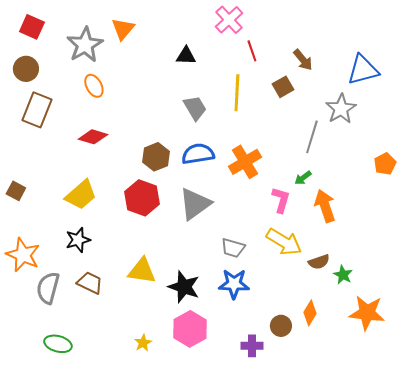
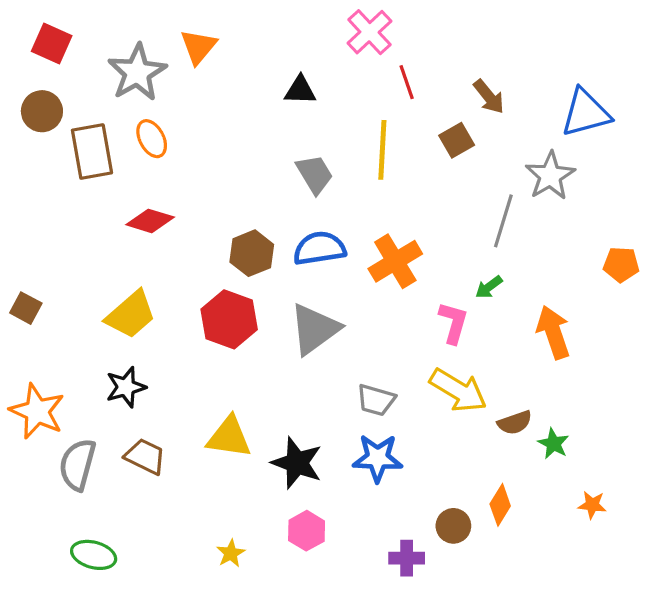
brown rectangle: (37, 110) -> (92, 152), moved, turned -32
orange pentagon: (385, 164) -> (621, 264), turned 30
orange arrow: (325, 206) -> (553, 332), moved
orange star: (367, 313) -> (592, 505), size x0.5
pink hexagon: (190, 329) -> (307, 531), size x0.7

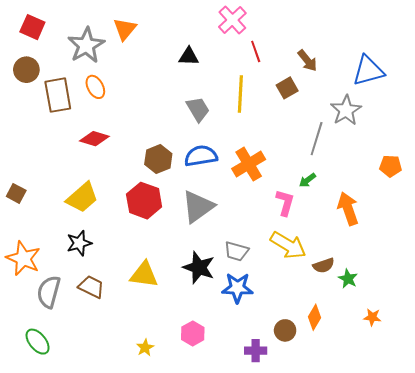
black star: (297, 463) -> (199, 268), moved
green ellipse: (94, 555) -> (38, 342), moved, turned 36

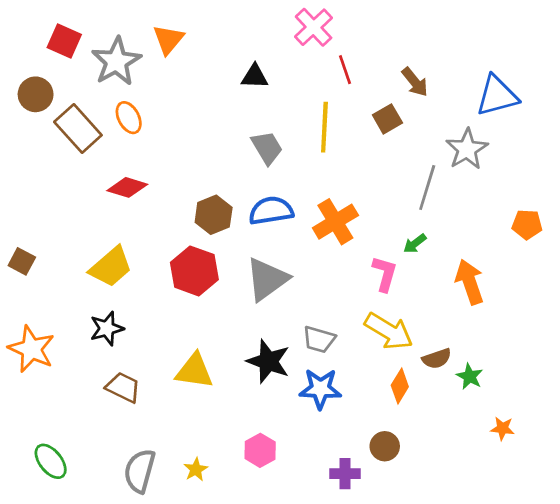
red square: (32, 27) -> (64, 41), moved
brown rectangle: (58, 95) -> (78, 129), turned -32
gray semicircle: (49, 292) -> (140, 471), moved
orange diamond: (314, 317) -> (400, 386), moved

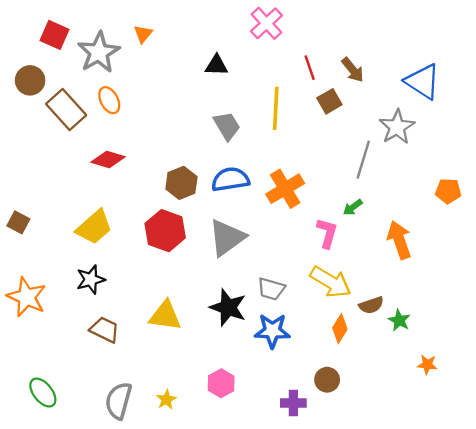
orange triangle: (168, 40) -> (143, 34), size x0.7
red line: (345, 70) -> (310, 68), moved
blue triangle: (497, 96) -> (423, 82), turned 48

